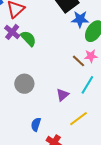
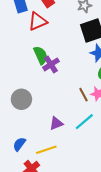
purple cross: (12, 32) -> (51, 64), moved
yellow line: (79, 119) -> (46, 150), moved

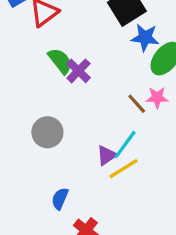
cyan line: (84, 122) -> (125, 145), moved
yellow line: (46, 150) -> (124, 169), moved

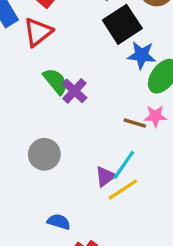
brown line: (137, 104) -> (135, 123), turned -30
blue semicircle: (60, 199) -> (59, 222), turned 85

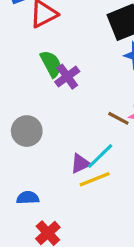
blue semicircle: (59, 222) -> (28, 198), turned -30

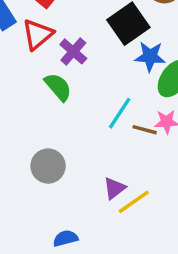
purple cross: (67, 77) -> (73, 51), moved
cyan line: (100, 156) -> (120, 113), moved

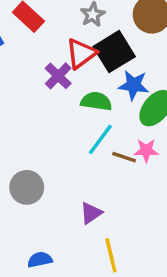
red triangle: (38, 34) -> (81, 54), moved
green semicircle: (58, 87) -> (96, 101), moved, turned -44
yellow line: (134, 202) -> (111, 255), moved, turned -72

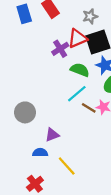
purple triangle: (91, 213) -> (52, 135), moved
yellow line: (111, 255) -> (67, 166), turned -42
blue semicircle: (40, 260) -> (40, 153), moved

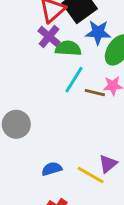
purple cross: (60, 49) -> (49, 36), moved
purple triangle: (52, 135) -> (108, 164), moved

